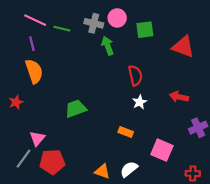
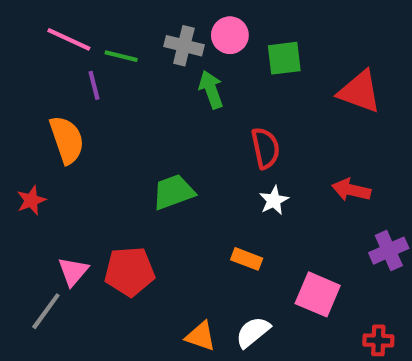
purple line: (32, 44) -> (94, 85), moved
green trapezoid: (76, 109) -> (173, 192), moved
red pentagon: (52, 162) -> (130, 271), moved

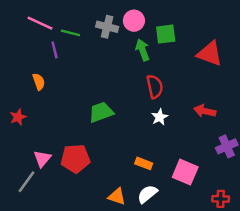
green arrow: (211, 90) -> (142, 50), moved
orange semicircle: (67, 140) -> (39, 82), size x0.6
orange rectangle: (247, 259) -> (144, 163), moved

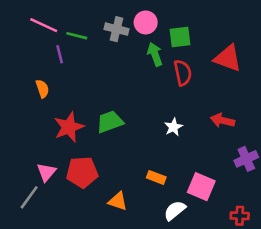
red semicircle: (155, 87) -> (183, 73), moved
red star: (18, 117) -> (69, 127), moved, size x1.6
white semicircle: (147, 194) -> (175, 211), moved
orange triangle: (117, 196) -> (118, 201), moved

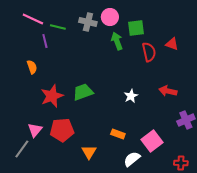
red triangle: (228, 58) -> (172, 44), size x0.6
red semicircle: (183, 73) -> (149, 52), moved
pink square: (201, 187) -> (152, 141), turned 30
orange triangle: (118, 201) -> (89, 152), turned 42

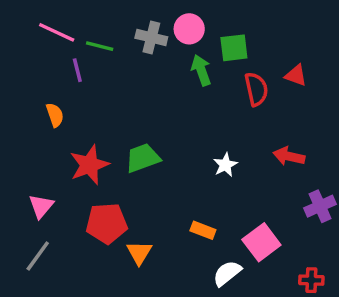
pink triangle: (35, 130) -> (41, 206), moved
orange triangle: (89, 152) -> (139, 253), moved

